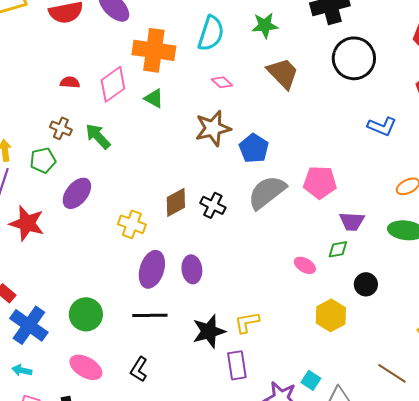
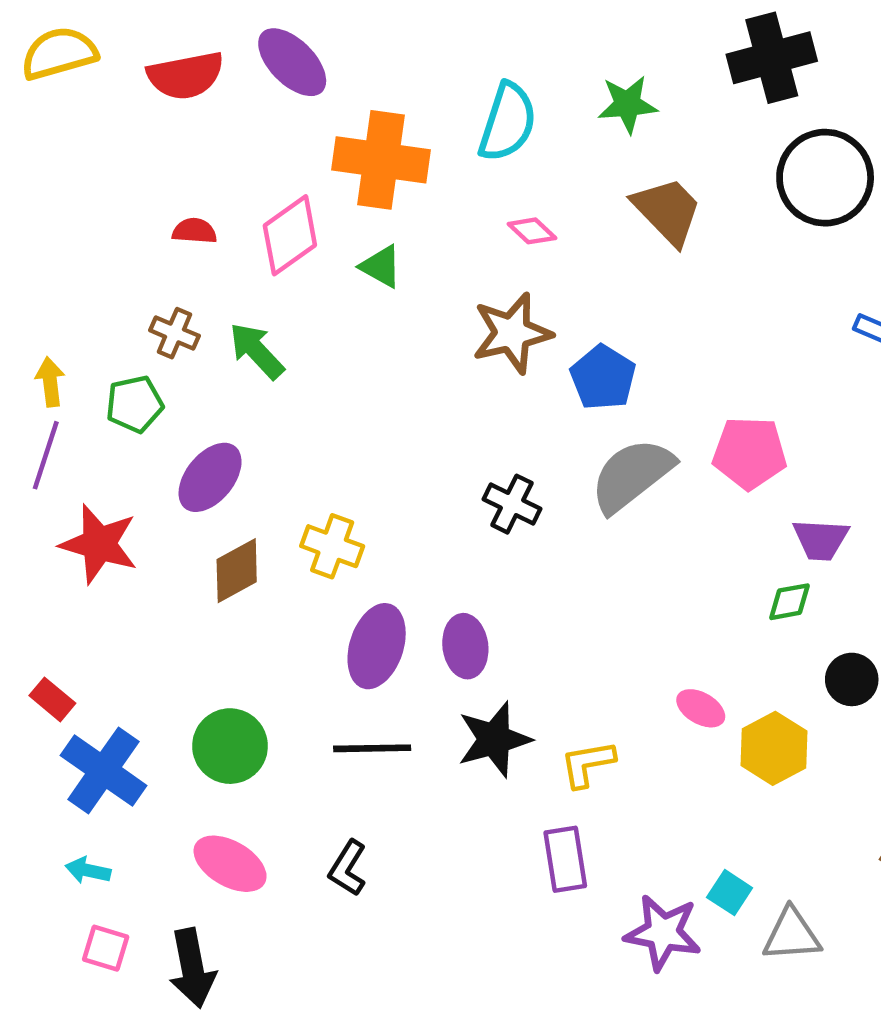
brown diamond: (176, 202) -> (237, 571), moved
pink ellipse: (305, 265) -> (701, 708), moved
black star: (209, 331) -> (494, 739), moved

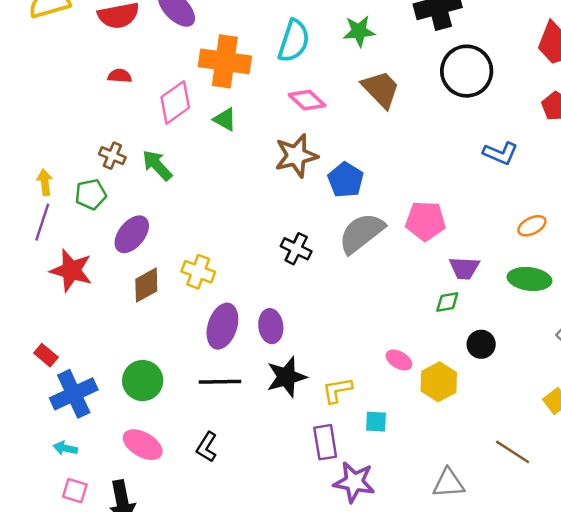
red semicircle: (194, 231) -> (120, 76), moved
pink diamond: (532, 231) -> (307, 100), size x1.4
blue cross: (103, 770) -> (74, 394), turned 30
cyan square: (730, 893) -> (376, 422), moved, turned -30
purple star: (663, 933) -> (354, 482), moved

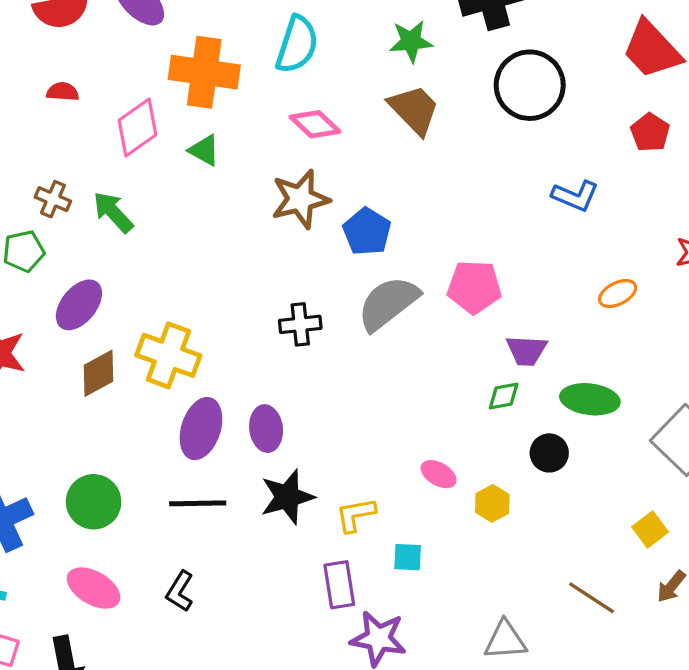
green star: (359, 31) -> (411, 41), moved
black cross: (296, 249) -> (300, 324), turned -32
yellow cross: (198, 272) -> (168, 355), size x1.4
green ellipse: (529, 279) -> (590, 399), moved
yellow hexagon: (439, 382) -> (492, 503), size x0.7

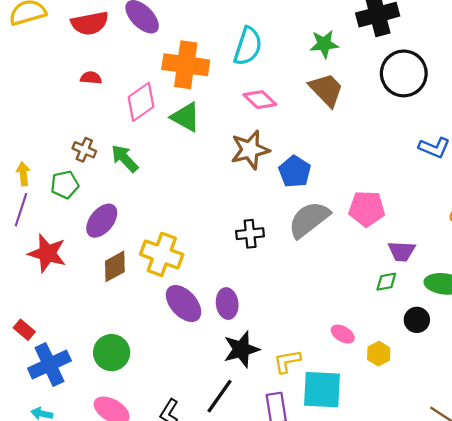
green triangle: (204, 150) -> (186, 117), size x1.4
purple ellipse: (201, 429) -> (184, 304), turned -60
black line: (198, 503) -> (220, 396), moved, turned -54
cyan square: (408, 557) -> (322, 390), size x2.0

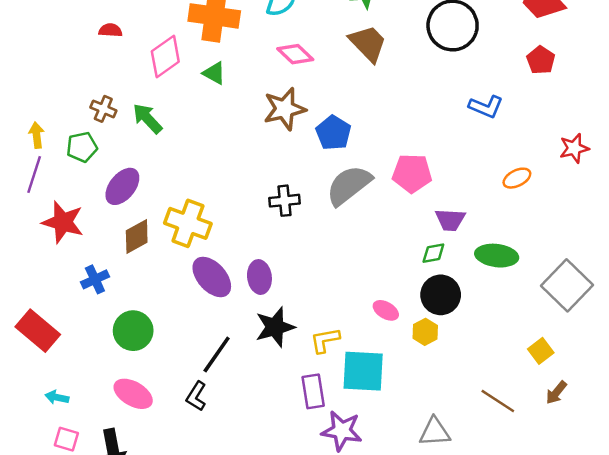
green triangle: (186, 117) -> (214, 73), size x0.7
black circle: (417, 320) -> (441, 295), moved, size x1.4
red rectangle: (24, 330) -> (38, 331), moved, size x1.8
blue cross: (49, 365) -> (95, 279), moved, size x0.6
black line: (220, 396) -> (217, 354), moved

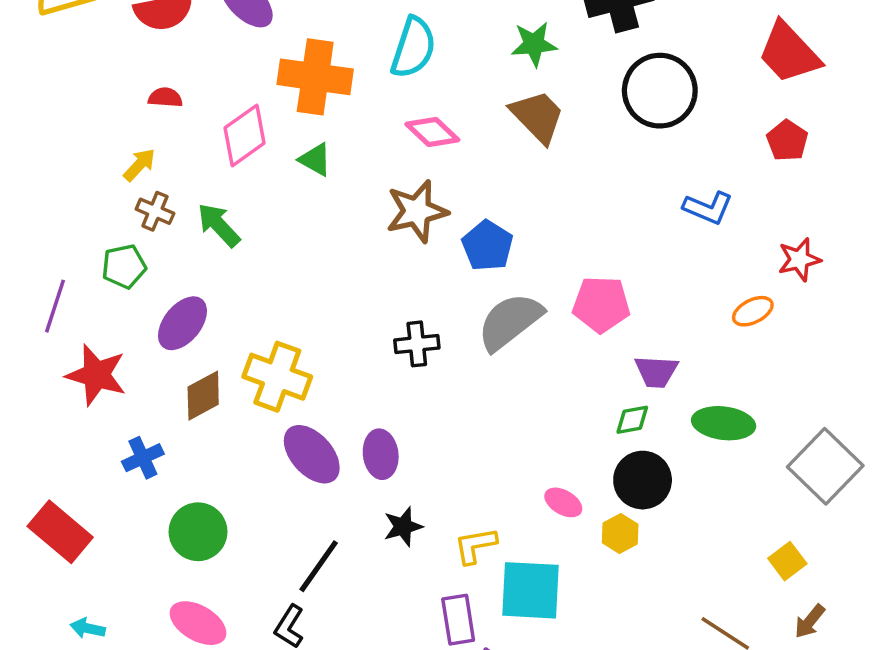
yellow arrow: (37, 135) -> (139, 165), moved, turned 50
red star: (574, 148) -> (799, 260), moved
black star: (275, 327) -> (403, 527), size x0.7

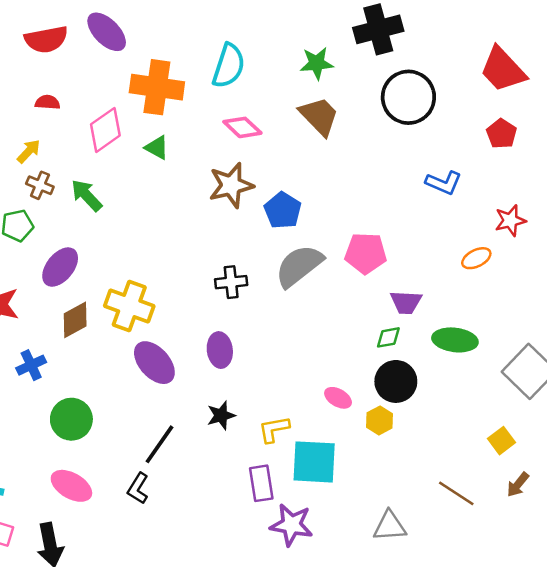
purple ellipse: (381, 454) -> (220, 350), moved

